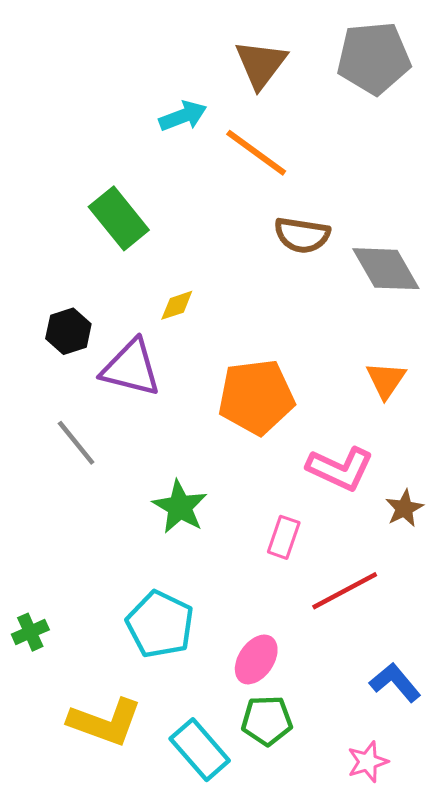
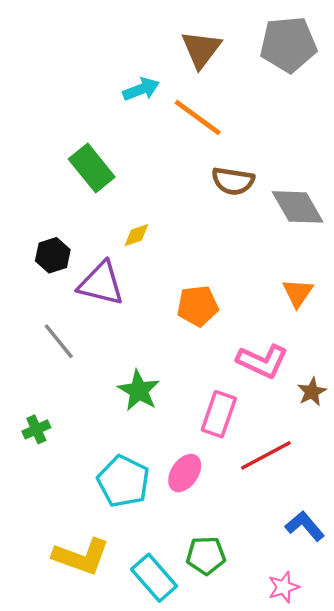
orange pentagon: (256, 397) -> (198, 306), size x0.7
pink rectangle: (284, 537) -> (219, 414), size x1.4
green cross: (30, 632) -> (36, 429), moved
pink ellipse: (256, 659) -> (185, 473), moved

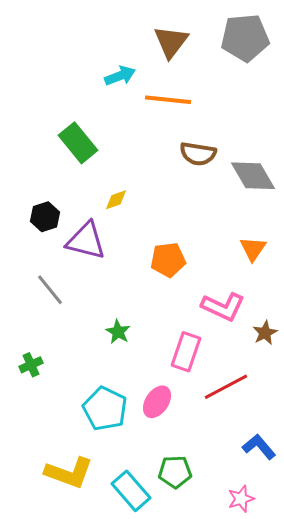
orange line: (198, 117) -> (168, 100), turned -30
green star: (139, 391) -> (118, 332), size x0.7

